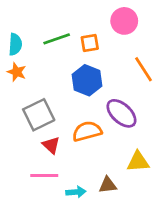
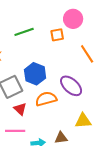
orange square: (90, 43) -> (57, 35), moved
blue hexagon: (87, 80) -> (35, 74), moved

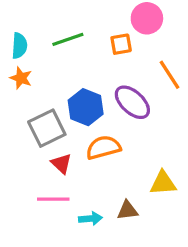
purple ellipse: (71, 86) -> (132, 102), moved

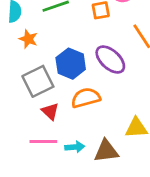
orange star: (21, 78) -> (28, 39), moved
brown triangle: (128, 210) -> (106, 151), size x1.4
cyan arrow: (90, 218) -> (75, 147), moved

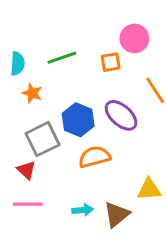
red triangle: (50, 111) -> (26, 170), moved
pink line: (43, 141) -> (28, 204), moved
brown triangle: (106, 151) -> (117, 214), turned -32

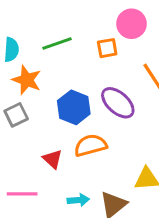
orange star: (32, 93) -> (27, 80), size x1.4
gray square: (43, 139) -> (16, 115), moved, size x0.7
red triangle: (26, 170) -> (52, 159), moved

